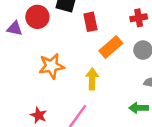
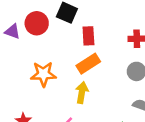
orange rectangle: (111, 47) -> (88, 64), moved

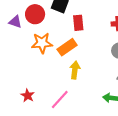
orange rectangle: (88, 64) -> (67, 47), moved
orange star: (43, 74) -> (42, 43), moved

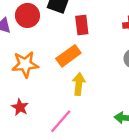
orange star: (42, 43) -> (25, 64), moved
red star: (28, 95) -> (20, 107), moved

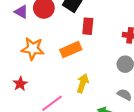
yellow arrow: (79, 84) -> (83, 83), moved

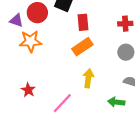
orange star: (33, 49) -> (30, 41), moved
orange rectangle: (71, 50) -> (82, 47), moved

